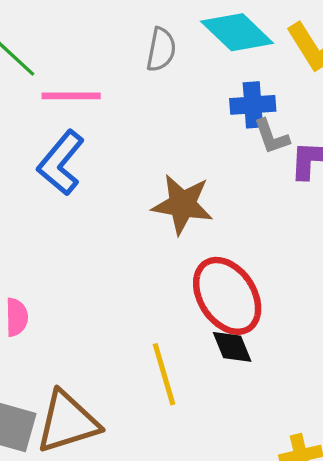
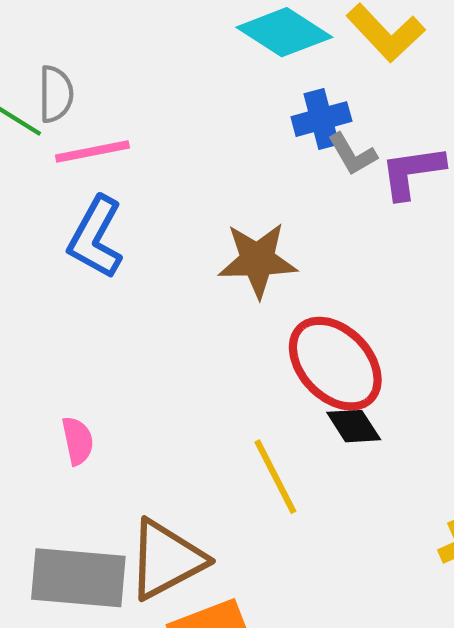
gray semicircle: (161, 50) -> (56, 94), moved

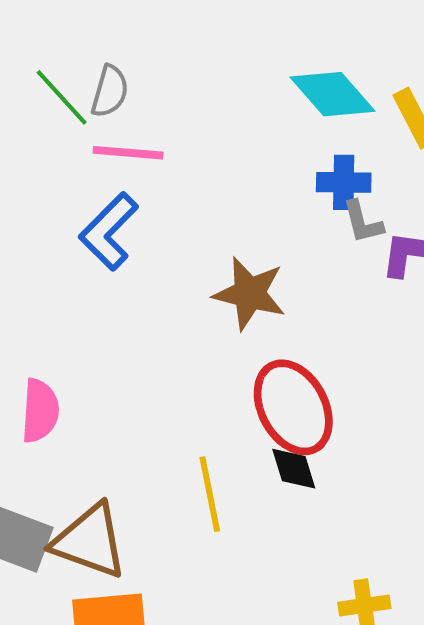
pink semicircle: (78, 441) -> (40, 411), size x1.4
brown triangle: (166, 559) -> (90, 541), turned 32

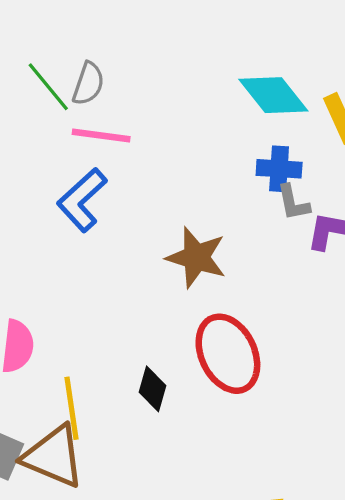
black diamond: (294, 469) -> (153, 389), moved, turned 30
yellow line: (210, 494) -> (72, 408), moved

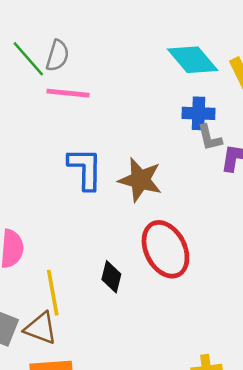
blue L-shape: (82, 200) -> (85, 169), moved, turned 135
brown triangle: (53, 457) -> (41, 328), size x0.7

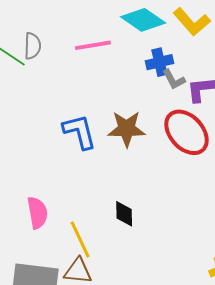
pink line: (68, 93) -> (93, 45), moved
red ellipse: (165, 249) -> (186, 132), moved

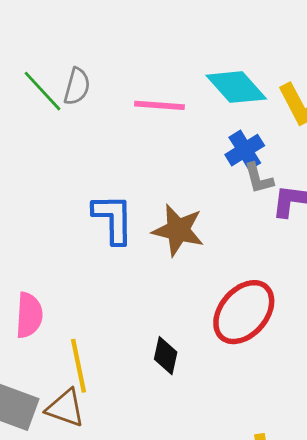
blue cross: (159, 62) -> (245, 150), turned -32
red ellipse: (186, 132) -> (244, 312), moved, turned 69
black diamond: (124, 214) -> (166, 356), moved

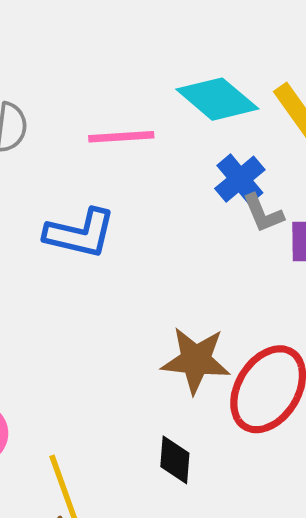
blue L-shape: (113, 219) -> (80, 233), moved, turned 112
brown star: (178, 230) -> (196, 360), moved

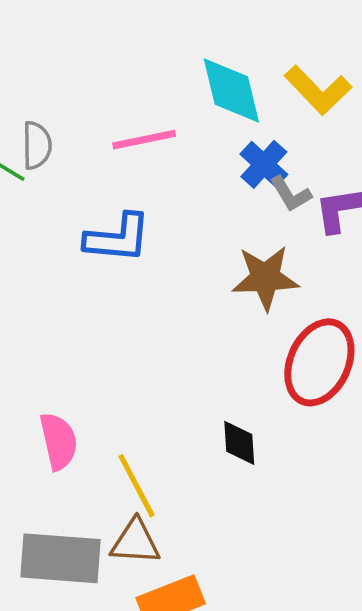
cyan diamond: (217, 99) -> (231, 90), turned 44
brown star: (196, 360) -> (265, 278), moved

